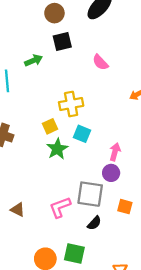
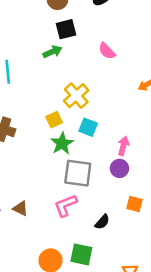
green arrow: (34, 60) -> (52, 52), moved
yellow cross: (71, 104) -> (76, 96), turned -30
gray square: (90, 194) -> (78, 173), moved

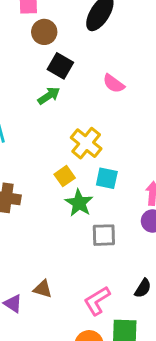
black square: (66, 29) -> (60, 66), turned -36
gray square: (78, 173) -> (104, 235), size x0.7
pink L-shape: (66, 205) -> (97, 301), moved

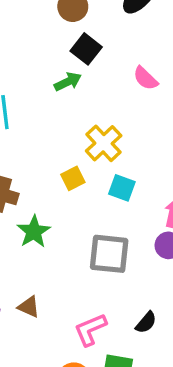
green star: (79, 203) -> (34, 232), moved
gray square: (104, 235) -> (109, 254), size x1.4

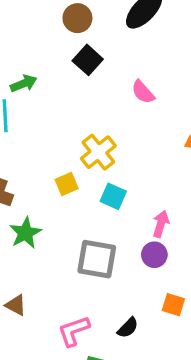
green arrow: (68, 82) -> (24, 83), moved

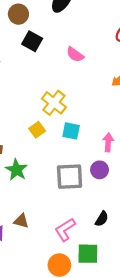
purple circle: (154, 255) -> (100, 170), moved

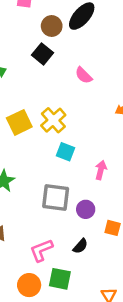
brown circle: (18, 14) -> (52, 26), moved
yellow square: (37, 130) -> (19, 122), moved, size x1.5
purple circle: (100, 170) -> (86, 209), moved

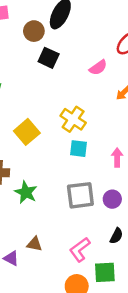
black square: (43, 54) -> (49, 58), moved
pink semicircle: (84, 75) -> (98, 68), moved, turned -66
yellow cross: (53, 120) -> (73, 119), moved

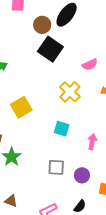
black square: (49, 58) -> (50, 49), size x1.4
yellow cross: (73, 119) -> (70, 92), moved
gray square: (80, 195) -> (56, 167), size x0.7

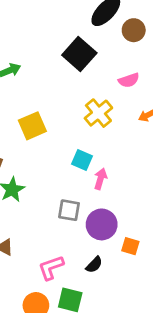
brown circle: (42, 25) -> (134, 30), moved
pink arrow: (92, 142) -> (101, 179), moved
purple circle: (82, 175) -> (102, 224), size x1.5

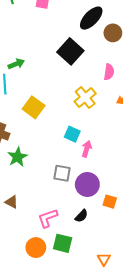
pink semicircle: (129, 80) -> (109, 72), turned -63
yellow square: (32, 126) -> (34, 107), turned -30

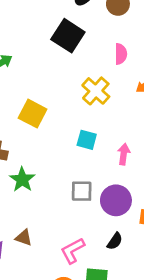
pink arrow: (87, 149) -> (124, 154), moved

